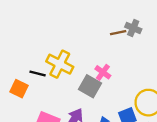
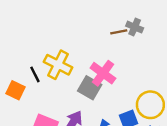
pink cross: (103, 72) -> (103, 73), size x1.5
black line: (38, 73) -> (35, 74), turned 49

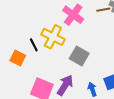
pink cross: (103, 73) -> (73, 15), moved

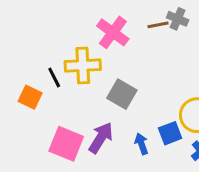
yellow cross: (53, 37) -> (83, 66), turned -30

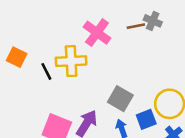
gray square: (122, 94) -> (120, 99), moved
orange square: (30, 97) -> (17, 57), moved

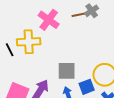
gray cross: (153, 21) -> (92, 11), turned 32
gray square: (120, 99) -> (67, 71), turned -30

